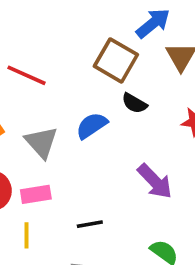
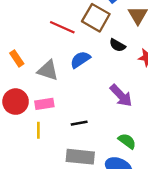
red line: (27, 75) -> (62, 27), moved
black semicircle: (134, 103) -> (117, 45), moved
gray triangle: (41, 142) -> (48, 70), turned -30

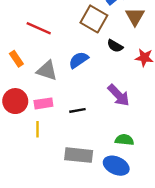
red line: (62, 27) -> (39, 28), moved
black line: (79, 123) -> (77, 110), moved
green semicircle: (127, 141) -> (124, 140), turned -30

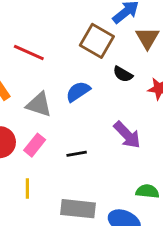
pink rectangle: (43, 103) -> (35, 145), turned -42
yellow line: (38, 129) -> (27, 188), moved
green semicircle: (124, 140) -> (147, 191), moved

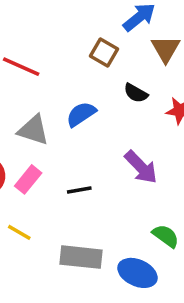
brown square: (97, 41) -> (104, 52), size x0.7
yellow line: (27, 188) -> (19, 232), turned -60
green semicircle: (147, 191) -> (166, 236), turned 30

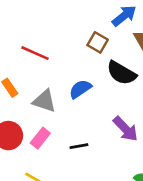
black semicircle: (136, 93) -> (121, 73), size x1.6

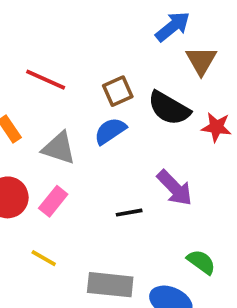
brown square: (98, 42) -> (118, 91), moved, turned 36
black line: (79, 146) -> (129, 213), moved

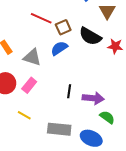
red line: (46, 80) -> (41, 18), moved
purple arrow: (175, 188) -> (93, 98), moved, turned -40
black line: (129, 213) -> (69, 91), turned -72

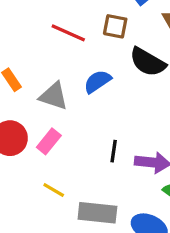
brown square: (63, 27) -> (115, 26), moved, turned 35
yellow line: (24, 115) -> (54, 190), moved

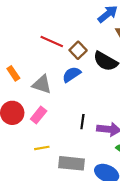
brown square: (115, 26) -> (78, 50), moved, turned 35
yellow line: (54, 190) -> (42, 148), turned -40

